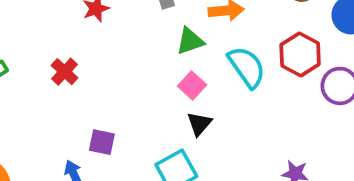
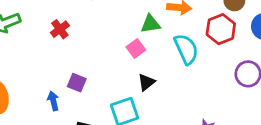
red hexagon: (300, 55) -> (221, 29), moved
pink square: (192, 86) -> (136, 49), moved

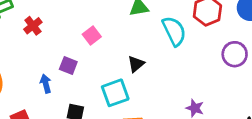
red cross: (60, 29) -> (33, 26), moved
pink square: (136, 49) -> (92, 35), moved

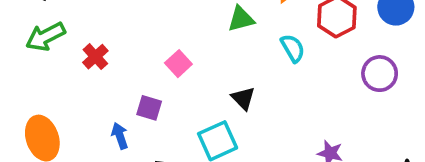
cyan semicircle: (174, 31) -> (293, 48), size x0.7
black triangle: (136, 64) -> (243, 98), turned -30

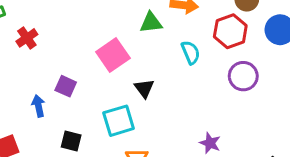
pink square: (178, 64) -> (113, 55), moved, size x1.5
purple circle: (380, 74) -> (243, 76), moved

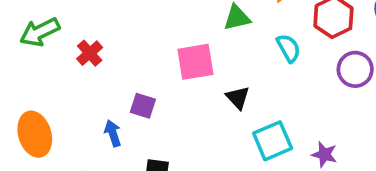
pink square: (113, 55) -> (195, 62), turned 32
cyan square: (119, 121) -> (273, 141), moved

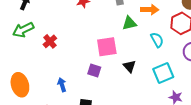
purple square: (143, 106) -> (94, 70), moved
cyan square: (273, 141) -> (163, 73), moved

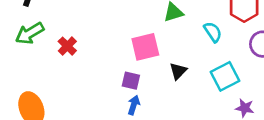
black triangle: (129, 66) -> (178, 71), turned 32
blue arrow: (62, 85) -> (134, 105), moved, turned 40

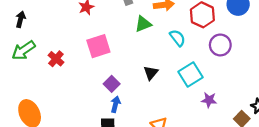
pink square: (145, 47) -> (98, 46), moved
purple square: (131, 81) -> (112, 84), turned 35

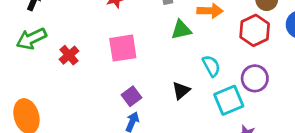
cyan semicircle: (178, 38) -> (211, 66), moved
purple circle: (220, 45) -> (255, 78), moved

